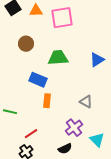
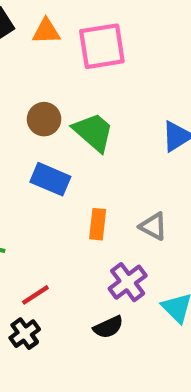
brown circle: (26, 44) -> (44, 119), moved
green trapezoid: (58, 58) -> (93, 132), turned 45
orange rectangle: (47, 101) -> (98, 224), moved

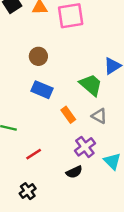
green trapezoid: (93, 132) -> (91, 85), moved
orange rectangle: (98, 224) -> (68, 115), turned -42
black cross: (25, 334) -> (28, 191), moved

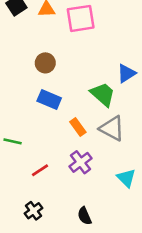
gray triangle: (99, 116) -> (112, 128), size x1.5
purple cross: (85, 147) -> (81, 162), moved
black semicircle: (74, 172) -> (84, 216), moved, turned 91

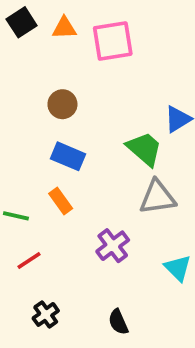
orange rectangle: (78, 127) -> (61, 201), moved
gray triangle: (112, 128) -> (157, 197), turned -36
red line: (40, 170) -> (29, 261), moved

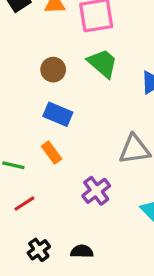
green trapezoid: (144, 149) -> (103, 63), moved
black semicircle: (118, 322) -> (82, 251), moved, turned 115

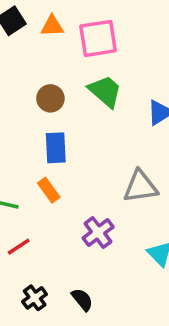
blue rectangle: (58, 114) -> (56, 148), turned 64
black semicircle: (82, 251) -> (82, 300), turned 50

